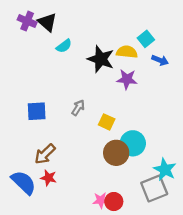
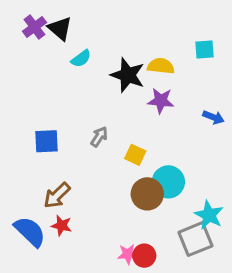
purple cross: (27, 21) -> (34, 27), turned 30
cyan square: (146, 39) -> (204, 50), moved, turned 35
blue arrow: (160, 60) -> (213, 117), moved

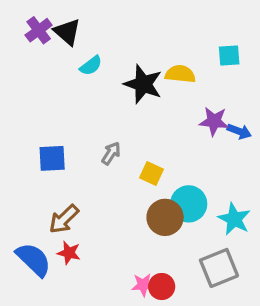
purple star: (161, 101) -> (214, 121), moved
cyan star: (209, 215) -> (234, 219), moved

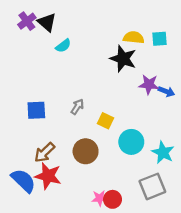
yellow semicircle: (180, 74) -> (134, 38), moved
black star: (143, 84) -> (123, 59), moved
brown circle: (165, 217) -> (86, 151), moved
red star: (69, 253) -> (48, 176), size x1.6

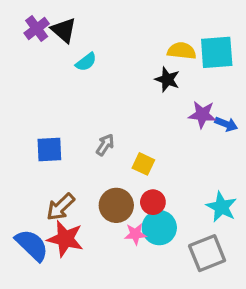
cyan square: (159, 39) -> (217, 52), size x1.6
black star: (123, 59) -> (167, 79), size x0.7
cyan circle: (131, 142) -> (159, 228), moved
pink star: (100, 198) -> (135, 234), moved
red circle: (113, 199) -> (153, 202), moved

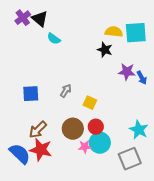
cyan semicircle: (86, 62) -> (54, 39), turned 72
blue arrow: (226, 124) -> (142, 78), turned 40

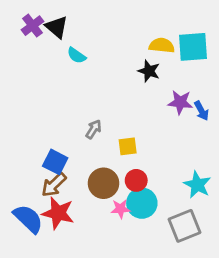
blue square: (31, 94) -> (55, 162), moved, turned 30
yellow square: (90, 103) -> (128, 146), turned -32

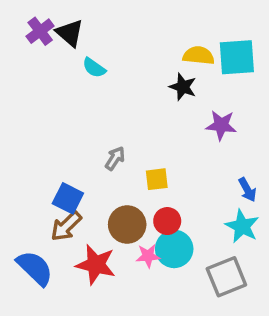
blue arrow: (202, 111) -> (247, 190), moved
red star: (58, 213) -> (96, 265), moved

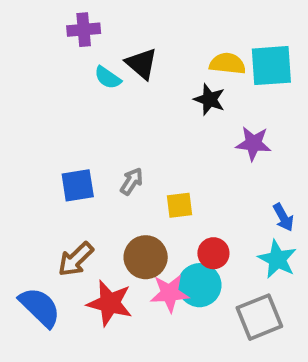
purple cross: (40, 31) -> (84, 30), moved, turned 32
black triangle: (70, 33) -> (142, 64), moved
blue square: (68, 198) -> (78, 185), moved, turned -36
red circle: (167, 221) -> (213, 253), moved
pink star: (148, 256) -> (170, 293), size x1.4

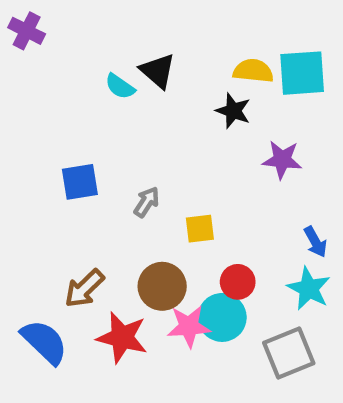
purple cross: (84, 30) -> (27, 31), moved, turned 32
blue square: (78, 185) -> (80, 182), moved

